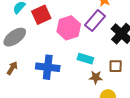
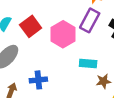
blue cross: (48, 67) -> (38, 80), moved, size x0.7

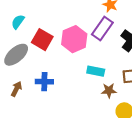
red square: (31, 26) -> (42, 40), moved, turned -30

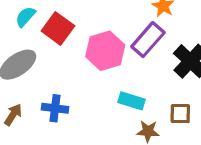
red square: (42, 40) -> (58, 28), moved

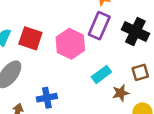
cyan rectangle: (132, 101) -> (101, 74), turned -36

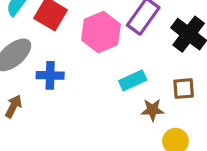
blue cross: (47, 98) -> (50, 75), moved

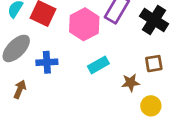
cyan rectangle: (133, 80) -> (98, 65), moved

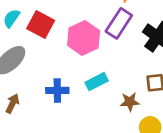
blue cross: (47, 62) -> (57, 90), moved

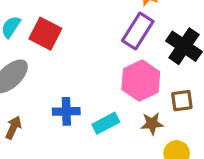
pink hexagon: (84, 38) -> (141, 81), moved
cyan rectangle: (97, 82) -> (106, 123), moved

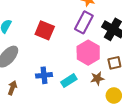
red square: (45, 34) -> (45, 30), moved

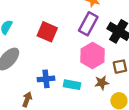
cyan rectangle: (69, 81) -> (72, 85), turned 42
brown arrow: (12, 88) -> (27, 99), moved

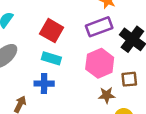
purple rectangle: (88, 24) -> (99, 27), turned 35
cyan rectangle: (72, 85) -> (51, 58), moved

